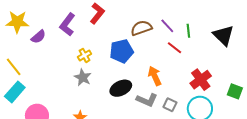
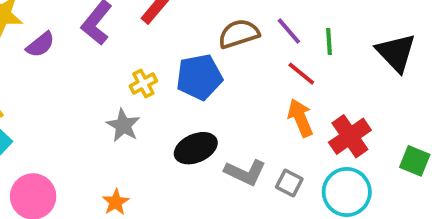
yellow cross: (85, 55) -> (143, 83), moved
orange arrow: (155, 76) -> (300, 118), moved

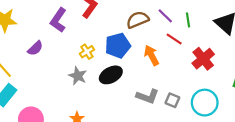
purple semicircle: (40, 45) -> (35, 48), moved
orange arrow: (300, 118) -> (151, 55), moved
red cross: (350, 136) -> (203, 59), moved
black ellipse: (196, 148) -> (111, 75), moved

